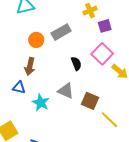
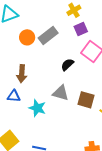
purple square: (105, 26) -> (81, 29), moved
orange circle: (36, 40) -> (27, 37), moved
black semicircle: (76, 64) -> (67, 65), turned -104

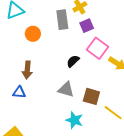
gray rectangle: (48, 35) -> (62, 20), moved, turned -60
cyan star: (37, 108) -> (74, 120), moved

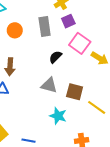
gray rectangle: (62, 20) -> (45, 27), moved

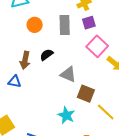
black semicircle: (55, 57) -> (47, 55), moved
gray triangle: (49, 85) -> (68, 74), moved

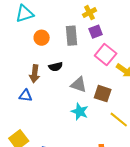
black semicircle: (47, 55) -> (56, 67), turned -152
brown square: (86, 94) -> (103, 94), moved
cyan star: (66, 115) -> (80, 112), moved

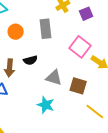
purple square: (96, 32) -> (86, 14), moved
cyan star: (80, 112) -> (46, 105), moved

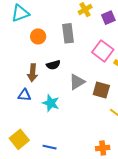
gray triangle: (54, 78) -> (77, 82), turned -48
cyan star: (46, 105) -> (51, 103), moved

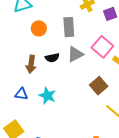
gray triangle: (77, 82) -> (75, 54), moved
brown square: (101, 90) -> (99, 86), turned 30
blue triangle: (24, 95) -> (21, 94), moved

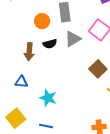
orange circle: (39, 28) -> (42, 21), moved
cyan star: (47, 96) -> (48, 98), moved

